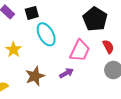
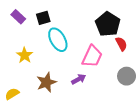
red semicircle: (108, 47) -> (121, 44), moved

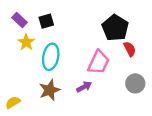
cyan ellipse: (58, 40) -> (51, 57), moved, turned 40
yellow star: (25, 55) -> (26, 42), moved

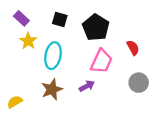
black square: (46, 21) -> (60, 20), moved, turned 32
black pentagon: (115, 28) -> (96, 27), moved

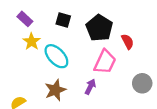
red semicircle: (133, 48) -> (128, 42), moved
cyan ellipse: (53, 56) -> (56, 56), turned -55
purple arrow: (87, 86) -> (90, 87), turned -35

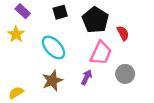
black square: (63, 20) -> (60, 12), turned -32
yellow star: (32, 42) -> (16, 34), moved
gray circle: (142, 83) -> (125, 74), moved

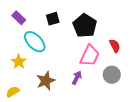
red semicircle: (123, 33) -> (115, 46), moved
yellow star: (16, 34) -> (19, 62), moved
cyan ellipse: (53, 47) -> (35, 42), moved

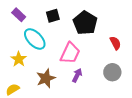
pink trapezoid: (90, 56) -> (70, 53), moved

